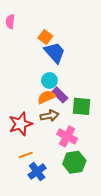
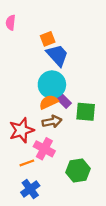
orange square: (45, 37) -> (48, 39), turned 32
cyan circle: (49, 80) -> (52, 85), size x1.6
pink cross: (67, 136) -> (44, 149), moved
blue cross: (37, 172) -> (30, 189), moved

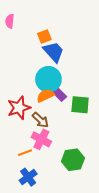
brown arrow: (52, 122) -> (40, 120), moved, turned 54
red star: (21, 130) -> (19, 108), moved

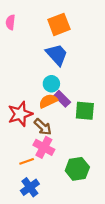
orange square: (44, 36) -> (59, 24), moved, size x1.5
cyan circle: (48, 79) -> (51, 84), size x0.6

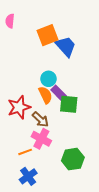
orange square: (59, 24) -> (47, 35), moved
blue trapezoid: (57, 55) -> (66, 46), moved
orange semicircle: (48, 101) -> (45, 95), turned 90
green square: (85, 111) -> (69, 104), moved

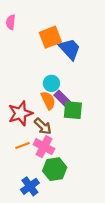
orange line: (25, 152) -> (22, 146), moved
green hexagon: (73, 159) -> (55, 169), moved

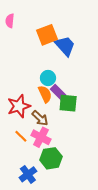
orange line: (22, 146) -> (21, 136), turned 64

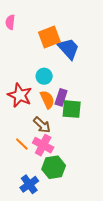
cyan circle: (48, 78) -> (44, 76), moved
purple rectangle: (58, 92) -> (61, 97), turned 63
red star: (19, 106) -> (20, 95), moved, turned -30

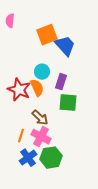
purple rectangle: (61, 97) -> (61, 82), moved
orange semicircle: (47, 100) -> (37, 88), moved
orange line: (22, 144) -> (21, 136), turned 64
blue cross: (29, 184) -> (28, 158), moved

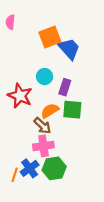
orange semicircle: (37, 88) -> (50, 111), moved, turned -96
orange line: (21, 136) -> (15, 175), moved
pink cross: (41, 137) -> (43, 146), turned -36

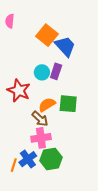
orange square: (50, 37) -> (47, 35), turned -30
purple rectangle: (65, 87) -> (56, 71), moved

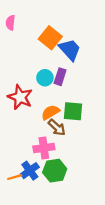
brown arrow: (40, 119) -> (57, 127), moved
orange line: (14, 165) -> (15, 177), turned 56

